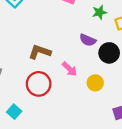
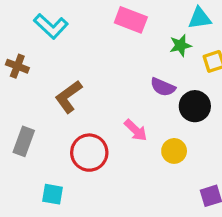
brown L-shape: (40, 52) -> (68, 97), moved, turned -55
cyan square: (14, 112) -> (52, 194), turned -32

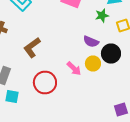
yellow circle: (174, 151) -> (93, 64), moved
cyan square: (52, 194) -> (12, 96), moved

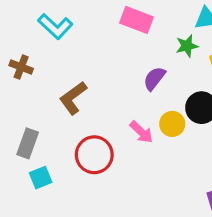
purple semicircle: (91, 42) -> (154, 78), moved, turned 105
cyan square: (12, 96) -> (41, 178), turned -32

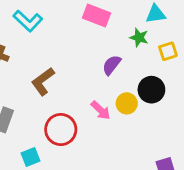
green star: (187, 46) -> (139, 37), turned 30
cyan square: (41, 178) -> (31, 157), moved

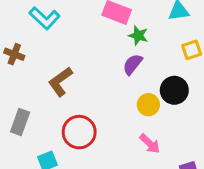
green star: (139, 37) -> (138, 35), moved
pink arrow: (101, 110) -> (150, 144), moved

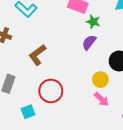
yellow circle: (148, 105) -> (100, 80), moved

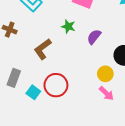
green star: (93, 22) -> (68, 26), moved
cyan square: (28, 112) -> (33, 92), moved, turned -32

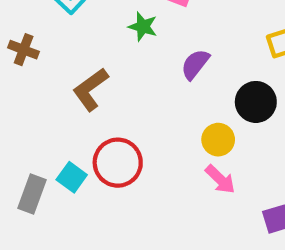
green star: (68, 26) -> (143, 27), moved
gray rectangle: (14, 78) -> (32, 194), moved

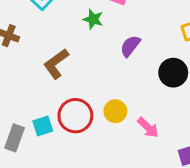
yellow circle: (218, 140) -> (115, 111), moved
cyan square: (72, 177) -> (43, 126), turned 36

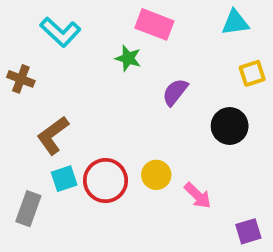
brown L-shape: (56, 64) -> (53, 135), moved
cyan square: (43, 126) -> (64, 179), moved

